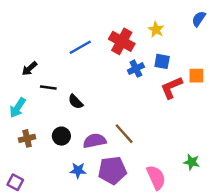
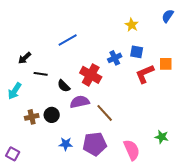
red cross: (122, 41) -> (91, 75), moved
brown cross: (27, 138) -> (32, 117), moved
purple semicircle: (95, 141) -> (80, 102), moved

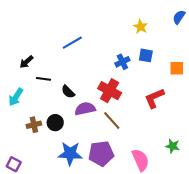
red L-shape: (145, 74) -> (154, 98), moved
red cross: (91, 75) -> (110, 91), moved
blue star: (66, 144) -> (70, 154), size x1.6

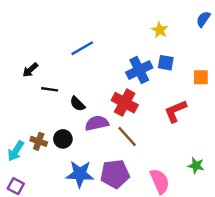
blue cross: (122, 62) -> (139, 70), size x1.5
cyan arrow: (16, 97) -> (16, 151), moved
brown cross: (34, 125) -> (39, 141), turned 32

